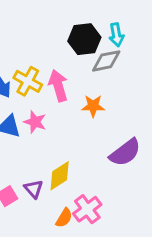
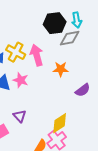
purple semicircle: (125, 152) -> (83, 90), moved, size x0.7
yellow diamond: (60, 176) -> (60, 123), moved
purple triangle: (34, 189) -> (20, 116), moved

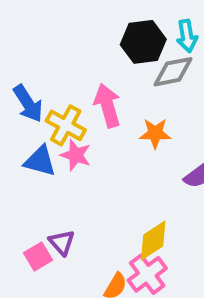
yellow cross: (16, 52) -> (66, 125), moved
purple triangle: (20, 116) -> (62, 243), moved

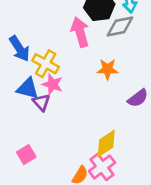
pink arrow: (107, 105) -> (80, 32), moved
purple triangle: (62, 243) -> (41, 102), moved

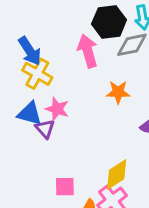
blue arrow: (19, 49) -> (30, 51), moved
yellow cross: (46, 64) -> (37, 74), moved
pink square: (26, 155) -> (65, 187), moved, turned 30

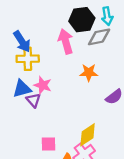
yellow cross: (37, 74) -> (28, 59), turned -30
blue triangle: (30, 113) -> (22, 89), turned -30

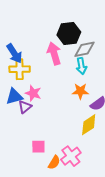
cyan arrow: (107, 16) -> (81, 66), moved
orange star: (89, 73) -> (80, 91), moved
purple triangle: (33, 100) -> (25, 107), turned 32
yellow diamond: (88, 135) -> (89, 125), moved

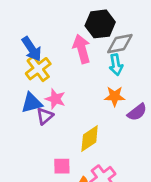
yellow cross: (20, 69) -> (38, 69), turned -36
yellow diamond: (89, 125) -> (90, 138), moved

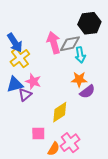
black hexagon: (100, 24) -> (89, 23), moved
gray diamond: (120, 44) -> (70, 44), moved
purple semicircle: (137, 112) -> (87, 92), moved

